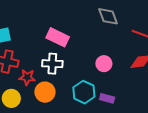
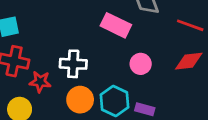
pink rectangle: (58, 37) -> (116, 25), moved
orange circle: (45, 92) -> (80, 100), moved

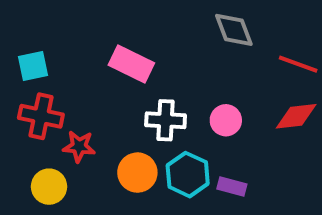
pink rectangle: (116, 25) -> (131, 64), moved
white cross: (73, 64) -> (166, 120), moved

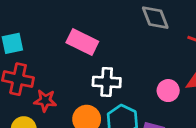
pink circle: (226, 120) -> (168, 91), moved

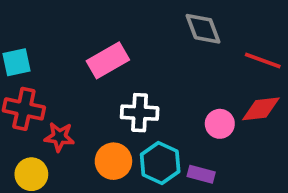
pink rectangle: (82, 42) -> (108, 60), turned -56

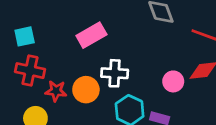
orange circle: (113, 161) -> (86, 90), moved

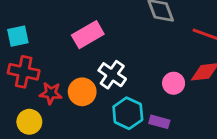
white cross: (115, 73) -> (112, 75), turned 32

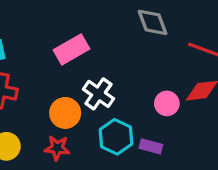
red star: (51, 93) -> (57, 148), moved

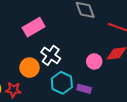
red star: (57, 148) -> (13, 90), moved

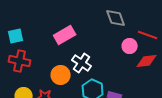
pink circle: (94, 61) -> (130, 46), moved

